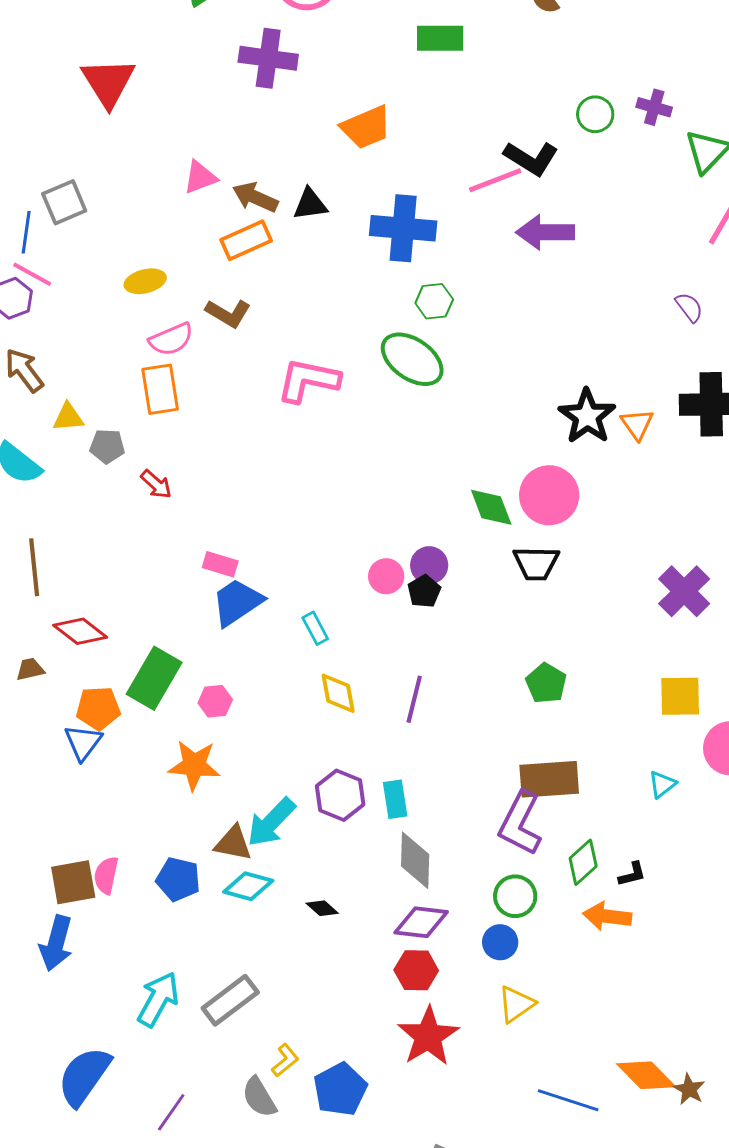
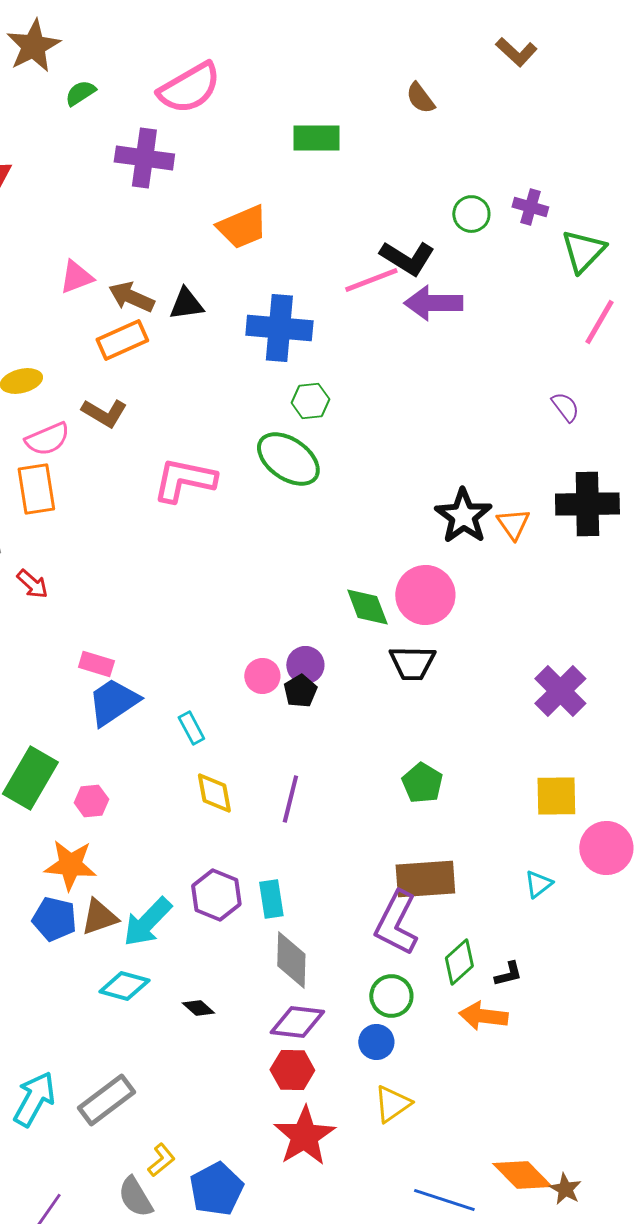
purple arrow: (545, 232) -> (433, 303), moved
brown triangle: (233, 843) -> (99, 917), moved, turned -30
blue pentagon: (178, 879) -> (54, 919), moved

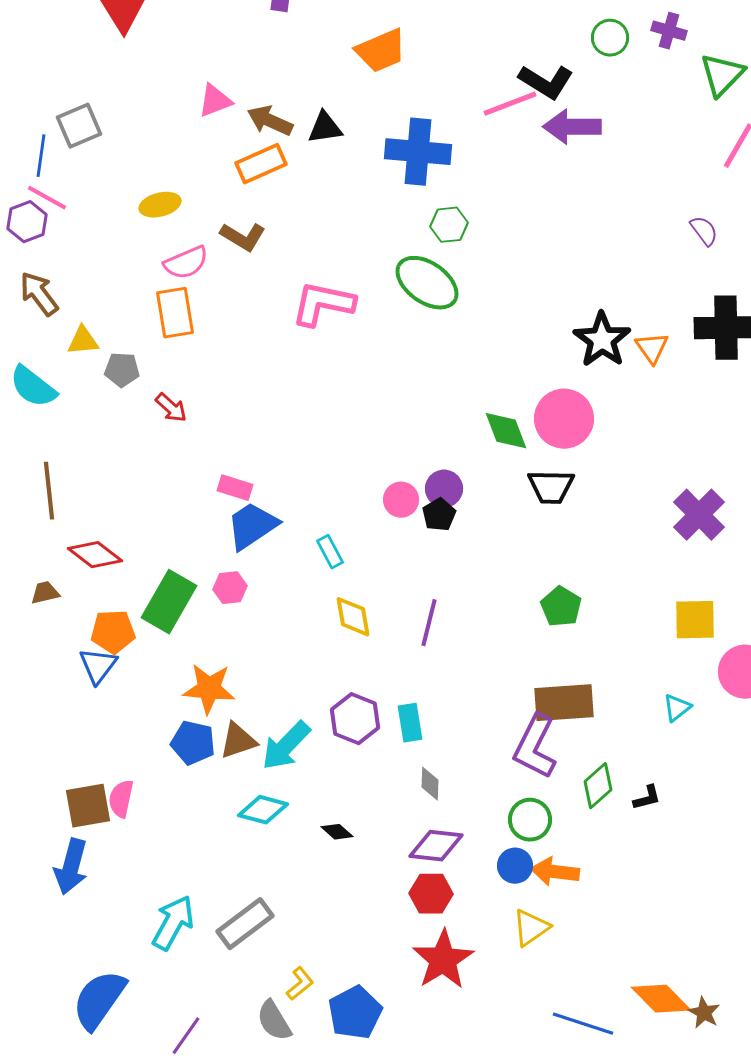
pink hexagon: (91, 801) -> (230, 588), moved
gray diamond: (291, 960) -> (430, 784), size x0.6
orange arrow: (483, 1016) -> (555, 872), moved

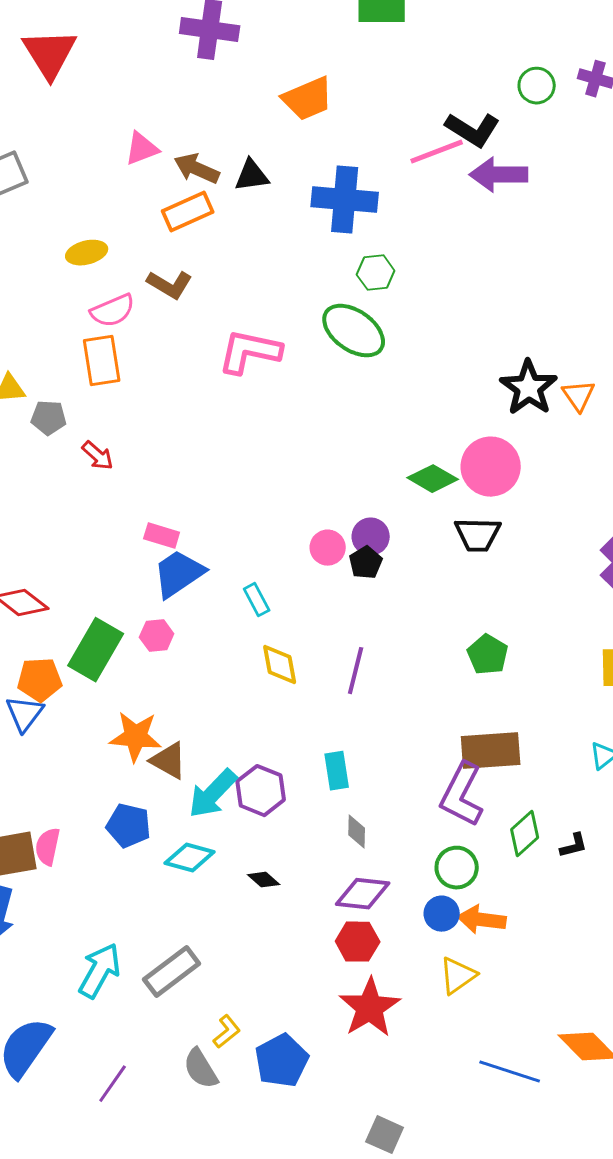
green diamond: (506, 431) -> (433, 479), turned -39
purple hexagon: (355, 719) -> (261, 791), moved
brown triangle: (238, 741) -> (169, 761), moved, turned 48
blue pentagon: (193, 743) -> (129, 826), moved

